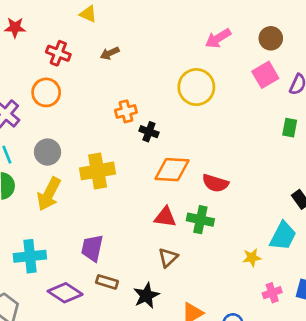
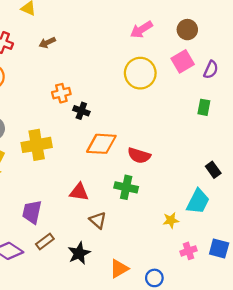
yellow circle: (196, 87) -> (140, 73), moved
red triangle: (165, 217) -> (79, 192), moved
brown triangle: (168, 258) -> (98, 220), turned -36
brown rectangle: (107, 282) -> (45, 241), turned -54

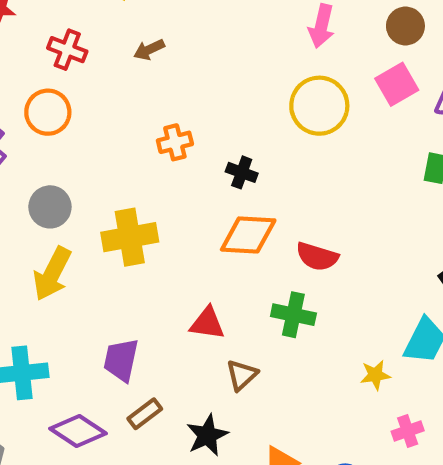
pink arrow: (141, 30) -> (321, 26), turned -45
black cross: (81, 111) -> (242, 172), moved
brown triangle: (98, 220) -> (242, 375), turned 36

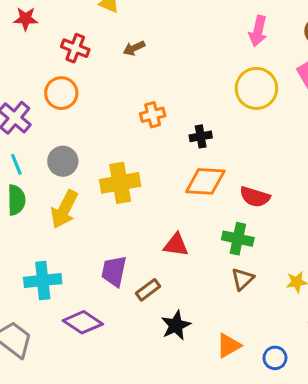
black cross: (242, 172) -> (201, 136), turned -30
brown triangle: (242, 375) -> (242, 279), moved
brown rectangle: (145, 414) -> (148, 290), moved

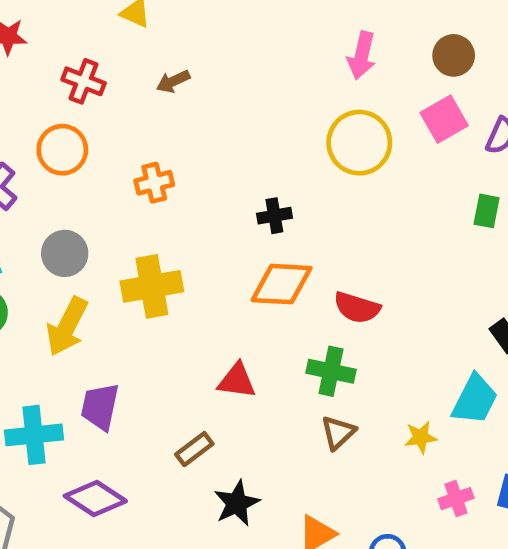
orange cross: (153, 115) -> (154, 183), moved
purple trapezoid: (114, 271) -> (100, 407), moved

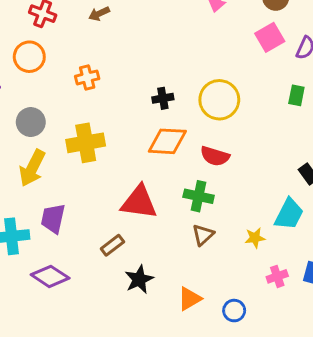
yellow circle: (359, 143) -> (219, 100), moved
red triangle: (237, 381) -> (139, 202), size x1.5

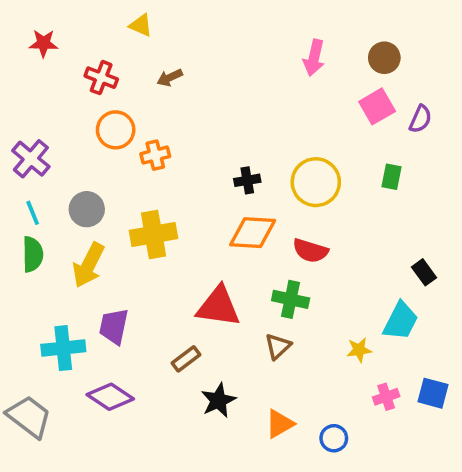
orange circle: (29, 57) -> (116, 130), moved
green rectangle: (296, 95) -> (392, 177), moved
brown triangle: (203, 235) -> (278, 346), moved

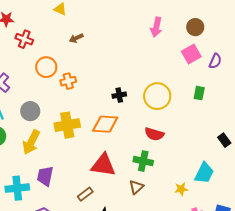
red cross: (101, 78) -> (24, 39), moved
orange diamond: (253, 233) -> (105, 124), moved
black rectangle: (424, 272) -> (224, 140), moved

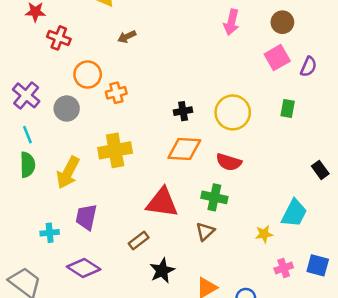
gray circle: (30, 111) -> (67, 109), moved
orange diamond: (105, 124) -> (184, 149), moved
cyan cross: (17, 188) -> (50, 233), size x0.6

